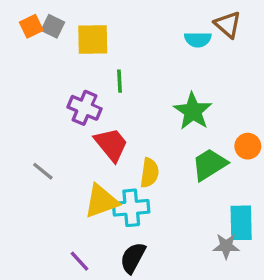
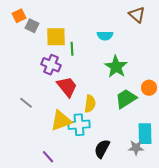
gray square: (53, 26) -> (32, 26), moved
yellow square: (93, 40) -> (56, 37), moved
cyan semicircle: (198, 40) -> (105, 36), moved
black semicircle: (133, 258) -> (102, 149), moved

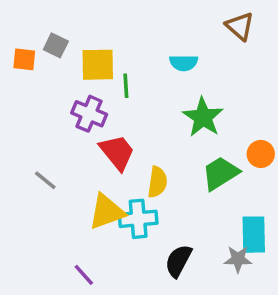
orange square: (19, 16) -> (24, 59), moved, turned 32

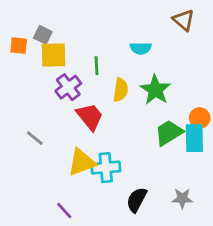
yellow square: (98, 65) -> (54, 55), moved
purple cross: (89, 114) -> (68, 87), turned 30
yellow semicircle: (157, 182) -> (121, 90), moved
cyan rectangle: (254, 235) -> (194, 138), moved

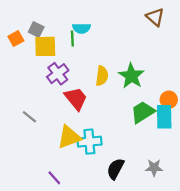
orange square: (19, 46) -> (16, 39), turned -35
cyan semicircle: (141, 48) -> (82, 28), moved
green line: (96, 66) -> (72, 39), moved

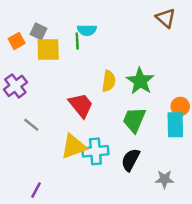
purple cross: (58, 74) -> (15, 86), moved
green trapezoid: (143, 112) -> (134, 120), moved, turned -35
black semicircle: (115, 169) -> (131, 160), moved
purple line: (54, 178) -> (36, 190), moved, turned 70

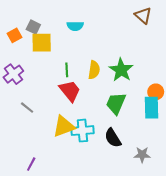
green line: (77, 41) -> (67, 70), moved
black semicircle: (131, 160) -> (113, 138), turned -60

